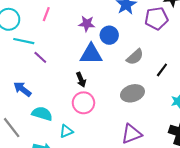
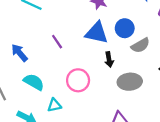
blue circle: (109, 35) -> (125, 28), moved
purple line: (40, 57) -> (57, 42), moved
black arrow: (81, 80) -> (109, 60), moved

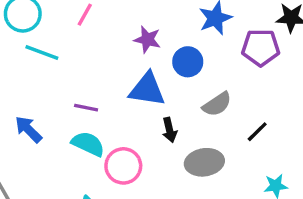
blue circle: (125, 28) -> (188, 62), moved
purple line: (57, 42) -> (86, 108), turned -40
cyan semicircle: (34, 82) -> (88, 144), moved

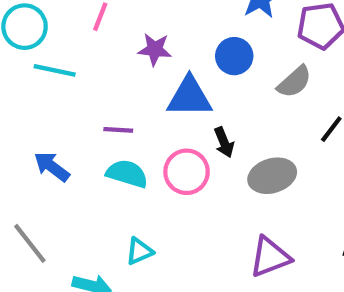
purple star: (147, 40) -> (155, 49), moved
gray semicircle: (217, 104) -> (294, 82), moved
pink circle: (123, 166) -> (187, 172), moved

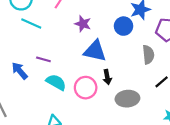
blue circle: (234, 56) -> (124, 26), moved
gray semicircle: (294, 82) -> (148, 55), turned -66
purple line: (118, 130) -> (43, 59), moved

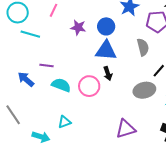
blue circle: (124, 26) -> (106, 26), moved
blue triangle: (95, 51) -> (106, 50), moved
gray ellipse: (127, 99) -> (144, 90), moved

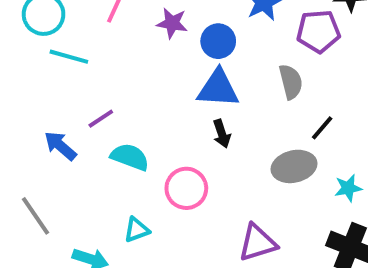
purple star: (78, 27) -> (172, 23), moved
purple line: (46, 66) -> (101, 119), turned -40
pink circle: (89, 86) -> (186, 188), moved

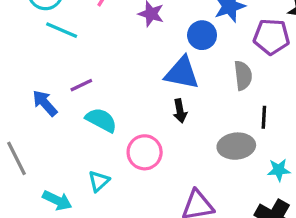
blue circle: (218, 41) -> (202, 35), moved
black line: (322, 128) -> (264, 117), turned -45
cyan triangle: (137, 230) -> (99, 181), turned -30

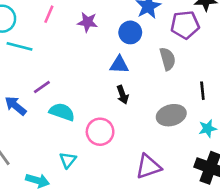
blue triangle: (182, 73) -> (119, 65), size x0.7
black line: (264, 117) -> (202, 91), moved

